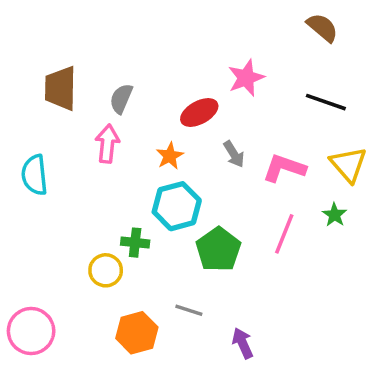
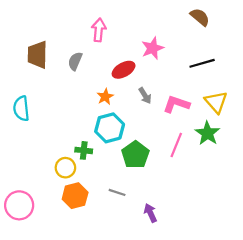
black line: (326, 102) -> (202, 63), turned -35
pink arrow: (107, 144) -> (99, 30), moved
green star: (335, 215) -> (207, 133), size x1.6
orange hexagon: (137, 333) -> (75, 196), moved

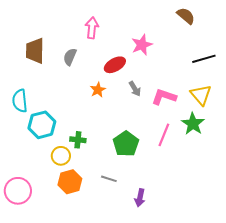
black line: (202, 63) -> (204, 59), moved
cyan hexagon: (110, 128) -> (42, 125), moved
purple arrow: (150, 213) -> (140, 198), turned -144

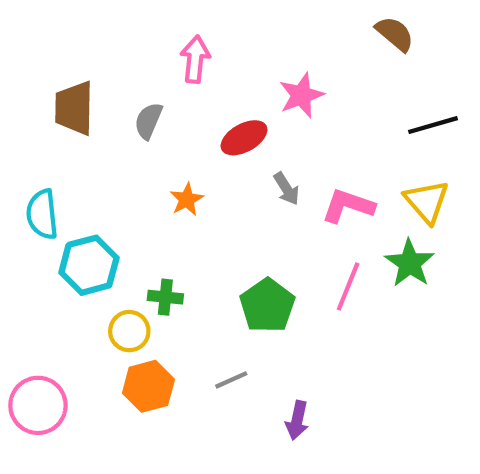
orange star: (98, 90) -> (187, 199), moved
gray line: (109, 179) -> (231, 380), turned -42

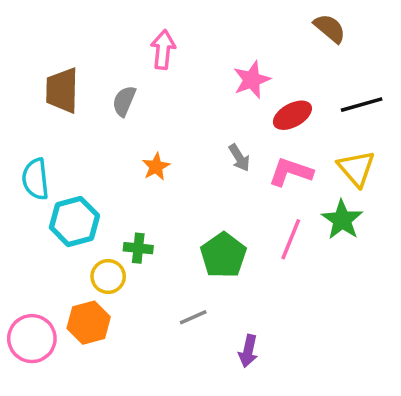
red ellipse: (244, 138) -> (292, 115), moved
orange hexagon: (148, 386) -> (89, 323), moved

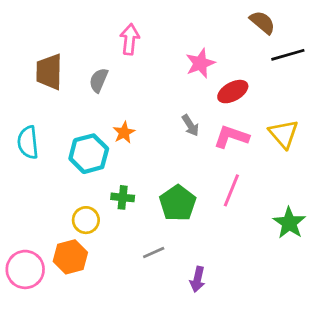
black line: (362, 105) -> (288, 55), moved
green star: (342, 220) -> (289, 223), moved
cyan hexagon: (74, 222) -> (89, 154), moved
green cross: (138, 248) -> (123, 197), moved

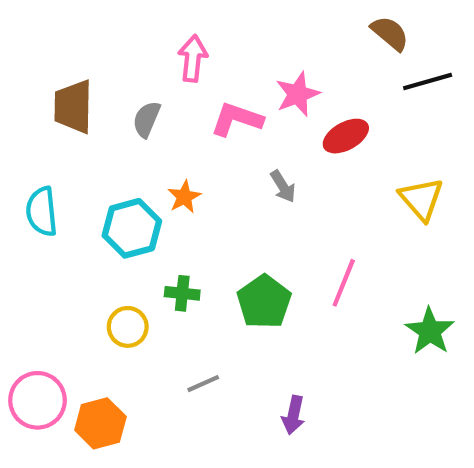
pink L-shape: (231, 137) -> (237, 119), moved
gray line: (154, 253) -> (203, 384), moved
orange hexagon: (70, 257) -> (100, 423), moved

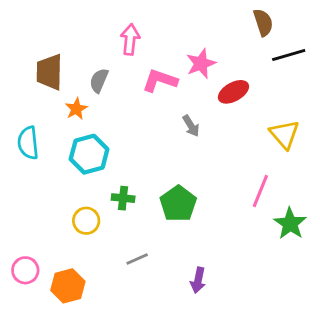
brown semicircle: (390, 33) -> (263, 22), turned 32
orange star: (184, 197) -> (76, 109), moved
pink line: (344, 283) -> (260, 191), moved
pink circle: (37, 400) -> (25, 270), size x0.7

